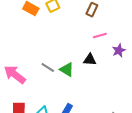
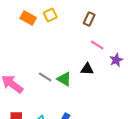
pink line: (100, 36) -> (97, 45), turned 48

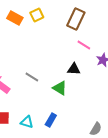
brown rectangle: (89, 19) -> (76, 19), size x1.5
green triangle: (64, 79) -> (60, 88), moved

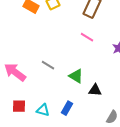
pink line: (84, 45) -> (87, 37), moved
black triangle: (74, 69) -> (95, 90), moved

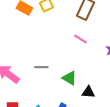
gray line: (48, 65) -> (41, 67), turned -32

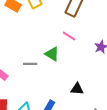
green triangle: (69, 78) -> (52, 54), moved

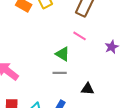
gray line: (30, 64) -> (60, 73), moved

